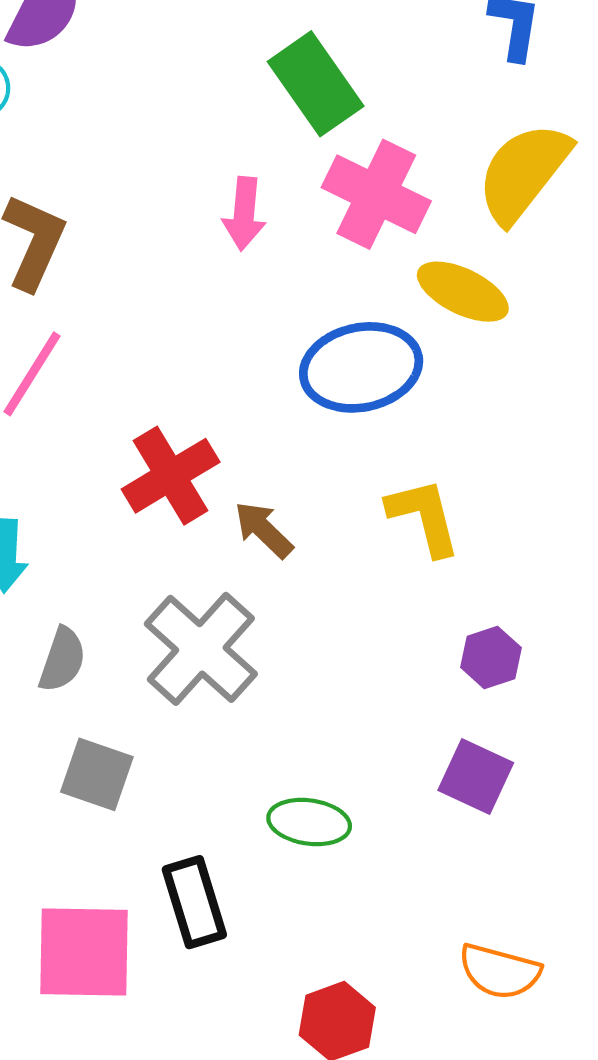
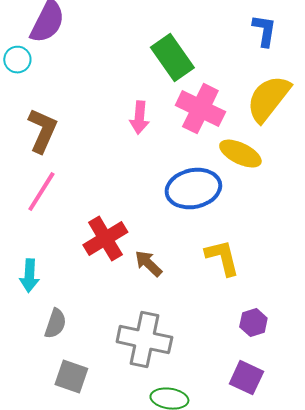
gray cross: (201, 649) -> (144, 340), moved, turned -30

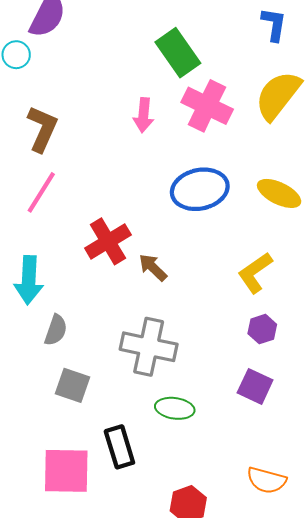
yellow ellipse: (240, 154) -> (279, 193), moved
yellow L-shape: (222, 258) -> (255, 273), moved, turned -111
cyan arrow: (29, 276) -> (29, 280), size x1.4

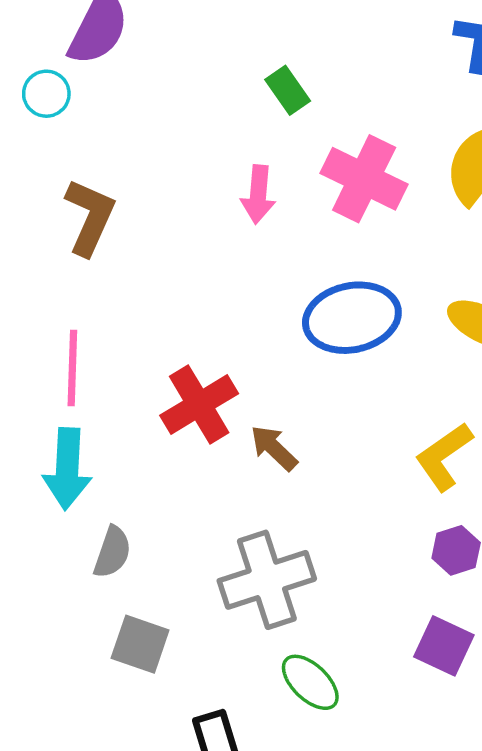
green rectangle: (178, 53) -> (288, 90), moved, size x0.6
pink line: (41, 192) -> (72, 368), moved, turned -30
gray cross: (149, 347) -> (267, 580), turned -30
green ellipse: (175, 408) -> (310, 682), turned 36

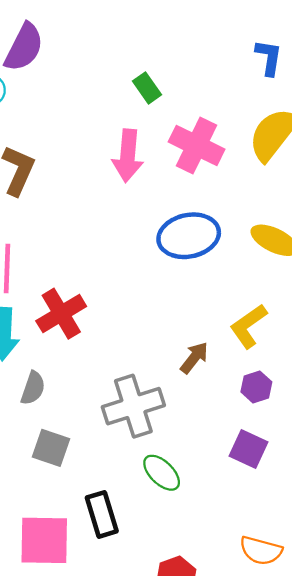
pink arrow: (258, 194) -> (128, 156), size x1.4
red cross: (199, 404) -> (61, 314), moved
brown arrow: (274, 448) -> (194, 358), moved, turned 84

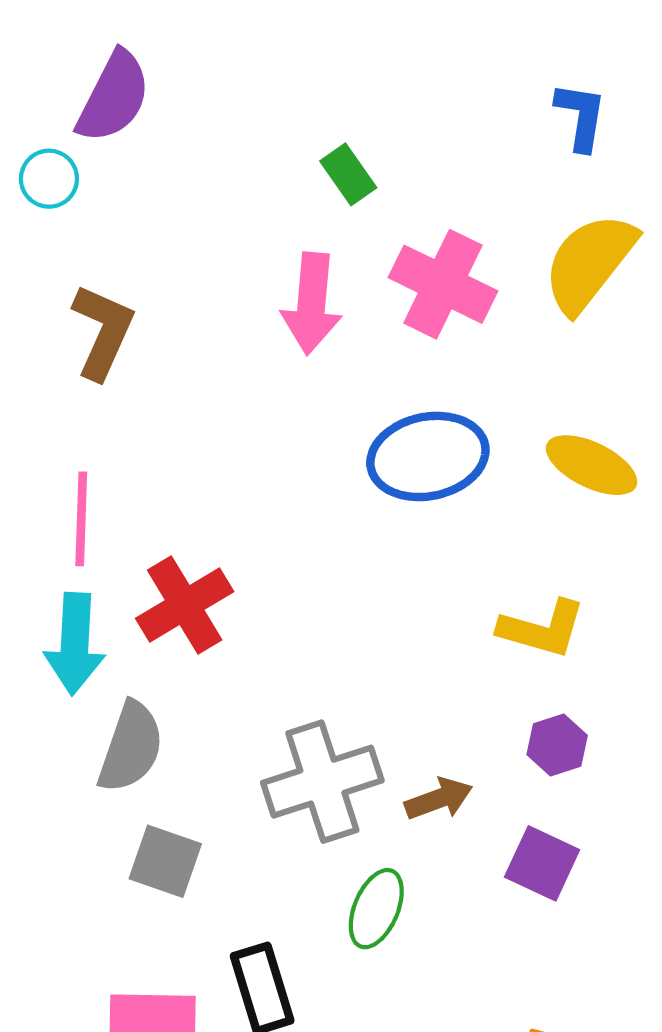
yellow L-shape: (248, 326) -> (542, 629), turned -129
brown arrow: (194, 358) -> (439, 799), moved, turned 32
gray semicircle: (33, 388) -> (131, 747), size x1.4
green ellipse: (162, 473) -> (376, 909), turned 69

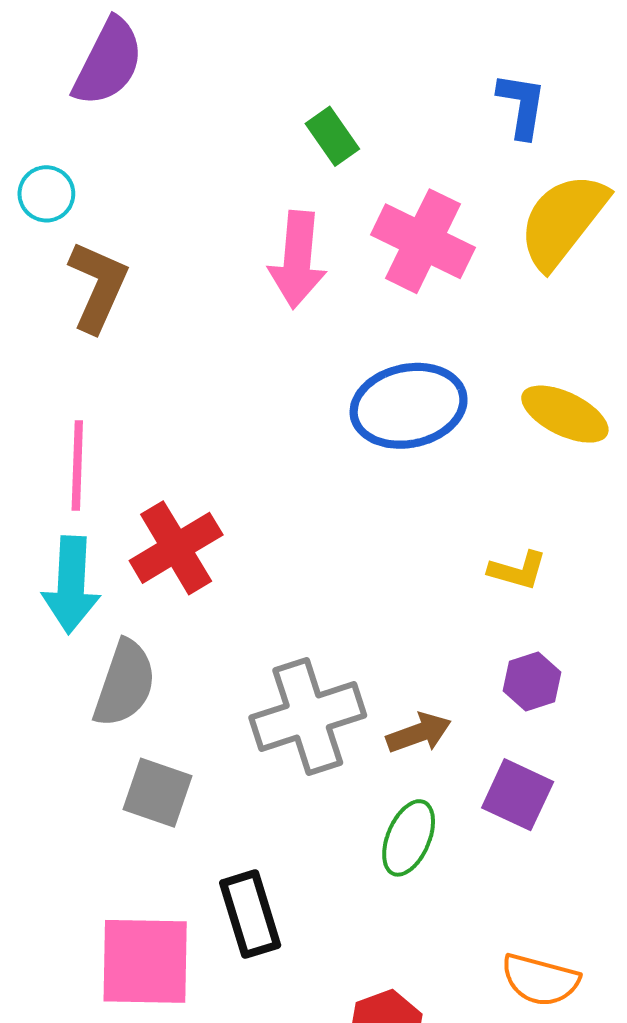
blue L-shape: (581, 116) -> (522, 105), moved
cyan circle: (49, 179) -> (46, 194), moved
yellow L-shape: (542, 629) -> (518, 570), size x0.7
green ellipse: (376, 909) -> (409, 838), moved

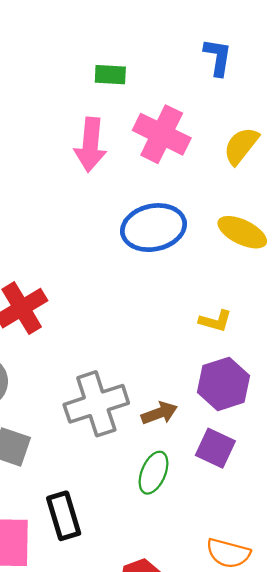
green rectangle: (332, 136) -> (110, 75), turned -52
yellow semicircle: (563, 221) -> (241, 146), moved, size x0.7
purple hexagon: (532, 682) -> (224, 384), size x1.6

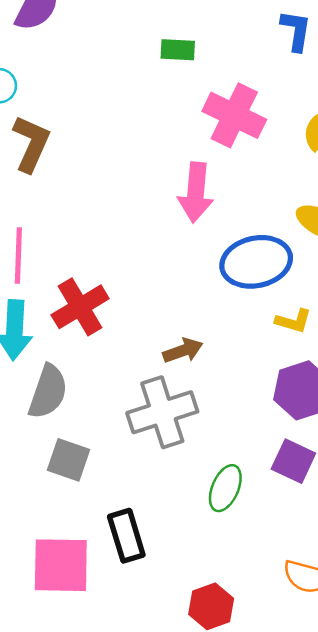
pink arrow: (90, 145) -> (196, 192), moved
blue ellipse: (154, 228) -> (256, 262), moved
brown arrow: (159, 413) -> (183, 351), moved

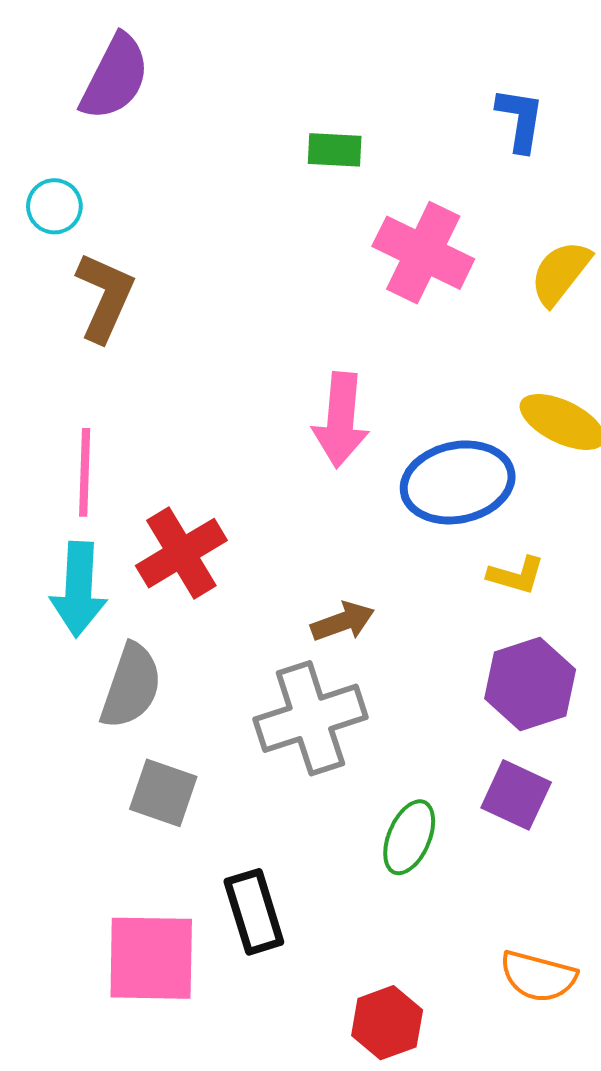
pink arrow: (196, 192) -> (341, 420), moved

